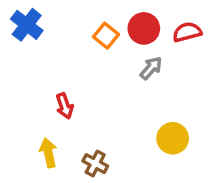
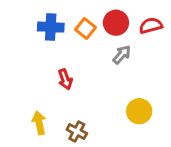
blue cross: (27, 25) -> (51, 27), moved, turned -35
red arrow: (65, 106) -> (65, 79), moved

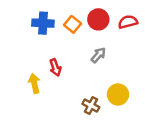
gray arrow: (122, 55) -> (98, 55), moved
yellow arrow: (39, 123) -> (34, 83), moved
brown cross: (77, 131) -> (91, 106), moved

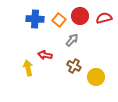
gray arrow: (98, 55) -> (72, 40), moved
red arrow: (55, 67) -> (45, 55), turned 120
brown cross: (91, 106) -> (74, 66), moved

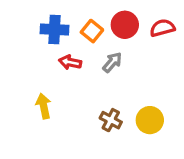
red arrow: (45, 55) -> (70, 62), moved
brown cross: (74, 66) -> (111, 120), moved

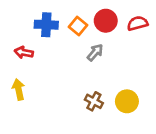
red arrow: (70, 62) -> (24, 52), moved
yellow arrow: (44, 106) -> (19, 89), moved

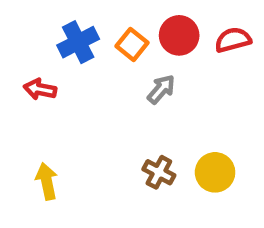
blue cross: (46, 25) -> (78, 42), turned -30
yellow arrow: (19, 89) -> (47, 181), moved

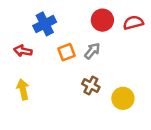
orange square: (132, 44) -> (67, 52), moved, turned 30
brown cross: (159, 172) -> (91, 86), moved
yellow arrow: (47, 181) -> (23, 89), moved

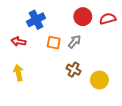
orange square: (67, 52) -> (54, 43), turned 32

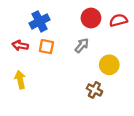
orange square: (54, 43) -> (46, 47), moved
brown cross: (73, 70) -> (94, 90), moved
yellow circle: (99, 80) -> (109, 65), moved

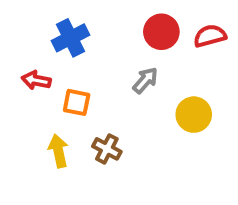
orange square: (46, 47) -> (77, 102), moved
yellow arrow: (20, 80) -> (58, 151), moved
brown cross: (94, 90) -> (107, 149), moved

